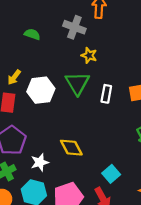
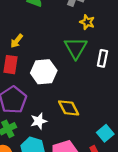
white hexagon: (41, 90) -> (44, 72), moved

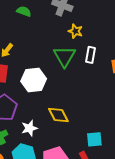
white rectangle: (102, 58) -> (91, 55), moved
cyan square: (105, 133) -> (94, 139), turned 35

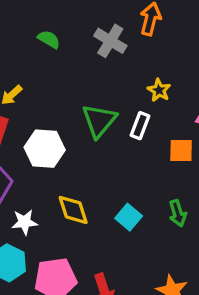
yellow star: (75, 31) -> (159, 90), moved
cyan square: (94, 139) -> (129, 217), moved, turned 35

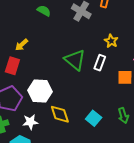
green triangle: (99, 121) -> (75, 60), turned -30
white hexagon: (45, 149) -> (40, 91), moved

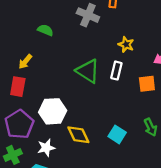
green semicircle: (44, 11) -> (45, 30), moved

